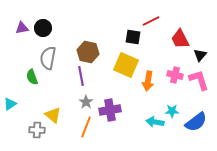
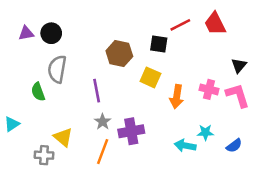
red trapezoid: (180, 39) -> (215, 24), moved
brown hexagon: (88, 52) -> (119, 54), moved
yellow square: (126, 65) -> (150, 77), size x0.7
blue semicircle: (196, 122) -> (234, 146), size x0.6

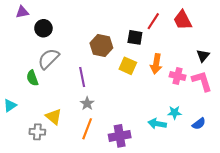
red line: (180, 25) -> (153, 21), turned -30
purple triangle: (26, 33) -> (22, 12), moved
gray semicircle: (57, 69) -> (49, 59), turned 35
orange arrow: (177, 97) -> (156, 64), moved
purple cross: (131, 131) -> (120, 136), moved

